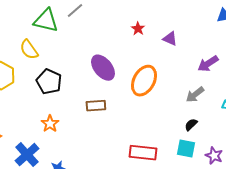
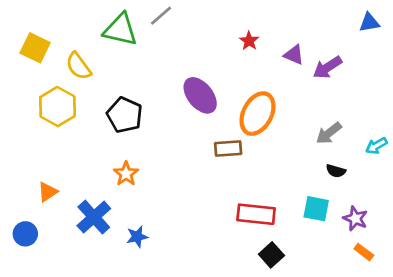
yellow semicircle: (29, 50) -> (78, 66), moved
purple arrow: (208, 64) -> (327, 67), moved
brown rectangle: (96, 106) -> (228, 149), moved
black semicircle: (191, 125) -> (336, 171), moved, turned -120

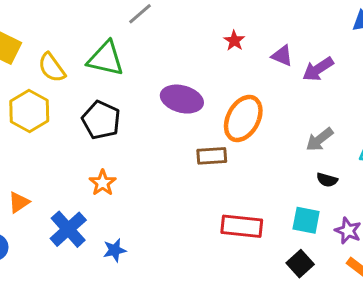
green triangle: (120, 30) -> (106, 59), moved
purple ellipse: (200, 95) -> (182, 99), turned -36
black square: (271, 255) -> (300, 264), moved

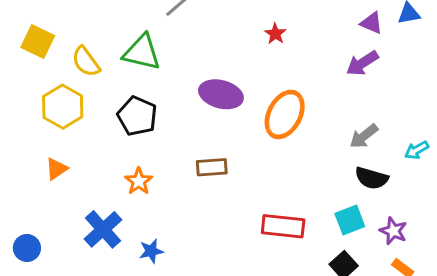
purple triangle: (282, 56) -> (372, 23), moved
brown rectangle: (212, 156) -> (212, 167), moved
black semicircle: (327, 180) -> (372, 178), size x1.5
orange triangle: (19, 202) -> (56, 169), moved
cyan square: (306, 220) -> (350, 220), turned -32

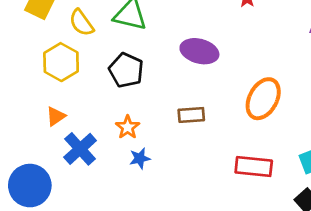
orange ellipse: (285, 114) -> (263, 99), moved
blue cross: (103, 229) -> (80, 149), moved
blue circle: (27, 248) -> (30, 186), size x1.8
blue star: (151, 251) -> (140, 158), moved

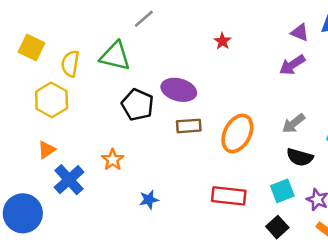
yellow semicircle: (81, 23) -> (70, 64), turned 45
black pentagon: (126, 70) -> (138, 105), moved
brown rectangle: (191, 115) -> (189, 126), moved
blue star: (140, 158) -> (149, 200), moved

